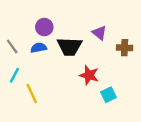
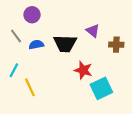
purple circle: (44, 27) -> (32, 15), moved
gray line: (12, 47) -> (16, 36), moved
cyan square: (108, 95) -> (101, 88), size x1.5

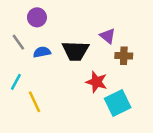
brown cross: (116, 45) -> (124, 56), moved

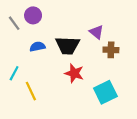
gray line: (18, 42) -> (14, 23), moved
red star: (97, 82) -> (74, 73), moved

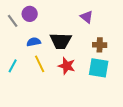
purple triangle: (96, 32) -> (87, 17), moved
yellow line: (31, 91) -> (40, 64), moved
cyan square: (105, 92) -> (99, 68), moved, turned 35

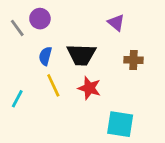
blue semicircle: (34, 42) -> (45, 56), turned -64
cyan line: (13, 66) -> (17, 99), moved
cyan square: (99, 68) -> (120, 124), moved

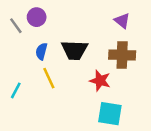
purple triangle: (116, 23) -> (122, 21), moved
brown cross: (133, 60) -> (122, 55), size x1.5
red star: (89, 88) -> (100, 81), moved

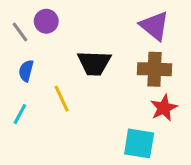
purple triangle: (122, 21) -> (154, 26), size x1.5
blue semicircle: (41, 51) -> (26, 71), moved
red star: (100, 81) -> (164, 108), moved, turned 30

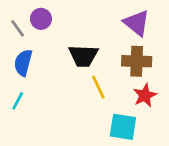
blue semicircle: (26, 71) -> (23, 63), size x1.4
yellow line: (62, 99) -> (98, 87), moved

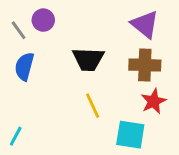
yellow line: (98, 87) -> (93, 106), moved
cyan line: (18, 101) -> (16, 136), moved

